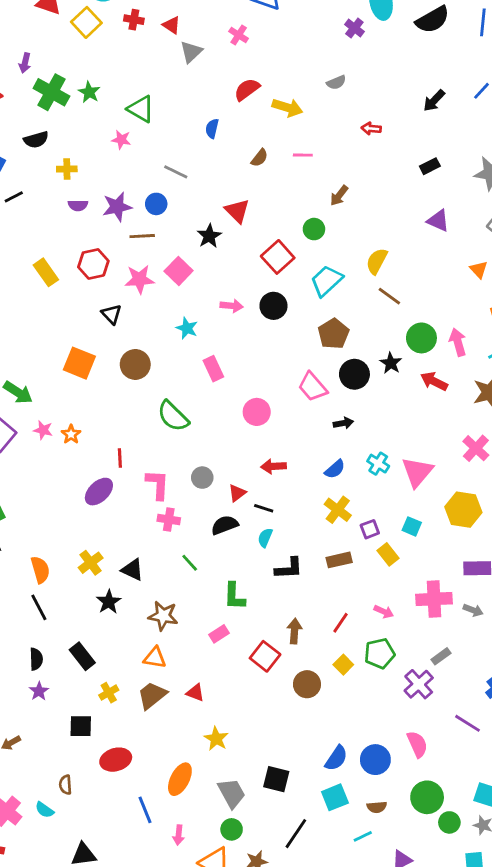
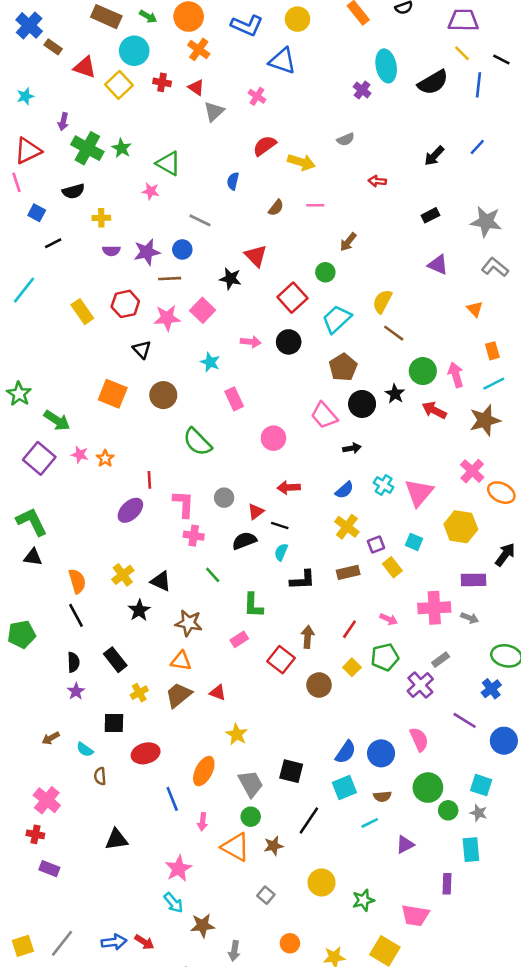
black star: (209, 236) -> (230, 279), turned -30
cyan semicircle: (44, 810) -> (85, 750), moved

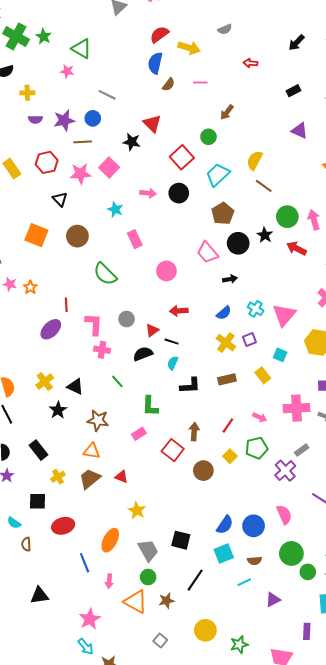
blue semicircle: (233, 181) -> (155, 63), moved, size x1.5
purple square: (376, 544) -> (249, 340), moved

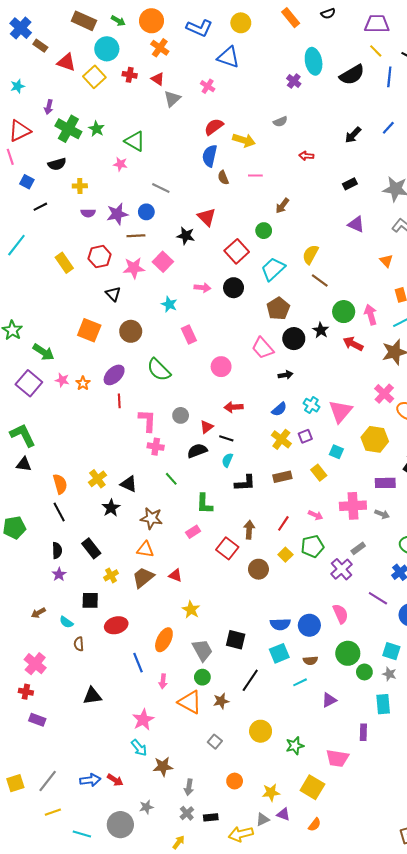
brown semicircle: (169, 85) -> (223, 178), turned 120
purple ellipse: (51, 329) -> (114, 375), moved
blue semicircle: (225, 525) -> (280, 624), turned 54

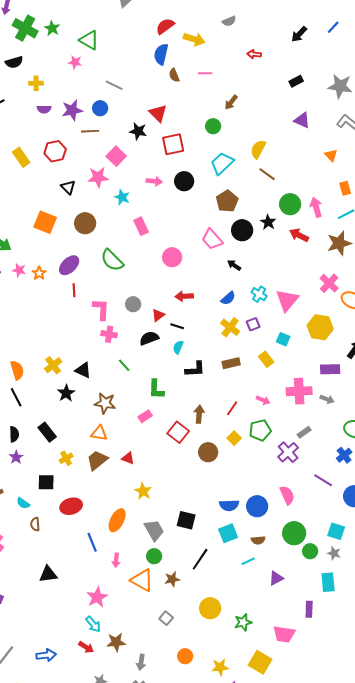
red square: (237, 251) -> (173, 144), moved, turned 30
pink star: (134, 268) -> (98, 177), moved
black arrow: (285, 375) -> (234, 265), turned -136
red arrow: (115, 780) -> (86, 647), moved

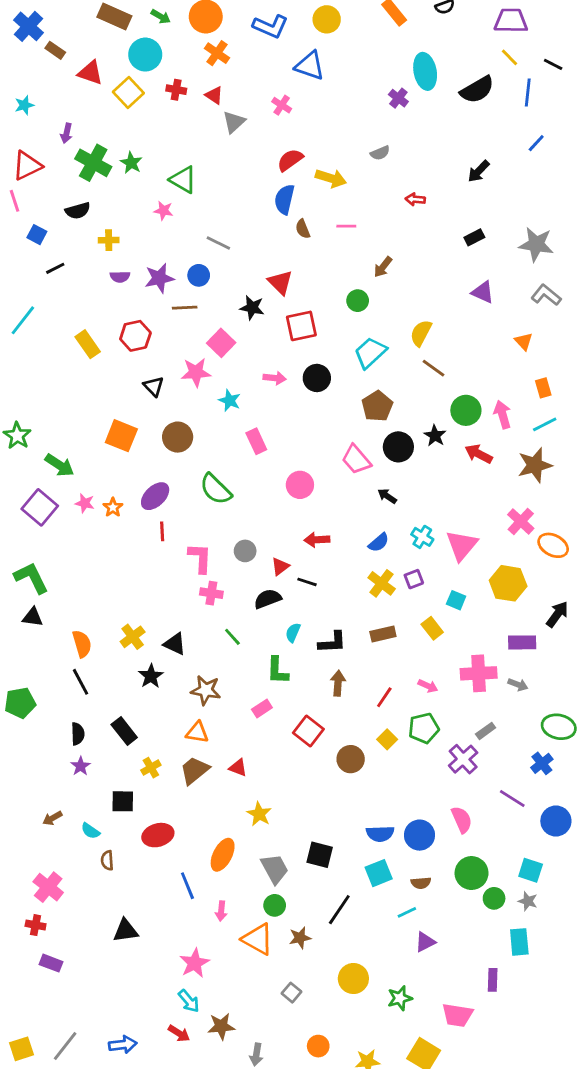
blue line: (333, 27) -> (536, 143), moved
cyan semicircle: (178, 347) -> (293, 633), moved
brown arrow: (199, 414) -> (338, 683), moved
purple triangle: (276, 578) -> (425, 942), moved

